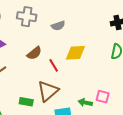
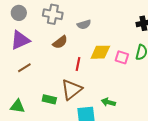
brown semicircle: (34, 53) -> (60, 42), moved
red line: (54, 65) -> (78, 64), turned 40
pink square: (103, 97) -> (122, 57), moved

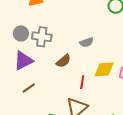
gray cross: (53, 14) -> (42, 37), moved

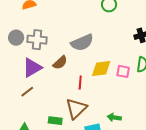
gray semicircle: (87, 42) -> (82, 43), size x1.6
purple triangle: (23, 61) -> (32, 68), moved

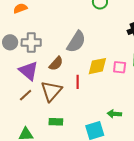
gray semicircle: (82, 43) -> (76, 42), turned -30
purple triangle: (32, 68) -> (29, 71), turned -45
brown triangle: (76, 109) -> (51, 91), moved

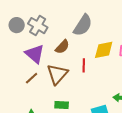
gray cross: (31, 43) -> (38, 26), turned 30

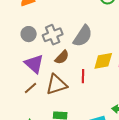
gray circle: (17, 25) -> (29, 34), moved
gray cross: (38, 26) -> (53, 35), moved, turned 36
brown triangle: (57, 74) -> (56, 85), turned 30

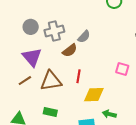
gray semicircle: (83, 36) -> (84, 37), size x0.6
brown semicircle: (62, 57) -> (70, 50), moved
yellow diamond: (103, 61) -> (94, 95), moved

